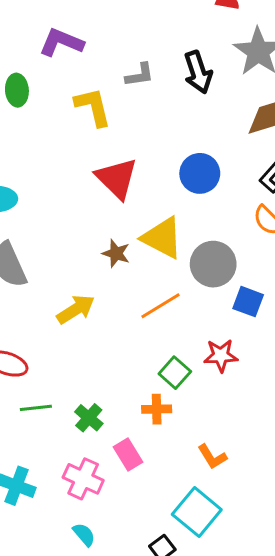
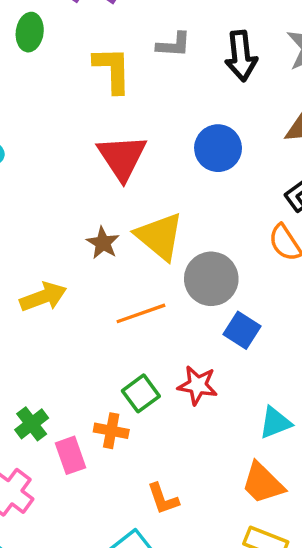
blue circle: (200, 173) -> (218, 148), moved
pink rectangle: (128, 455) -> (70, 455), moved

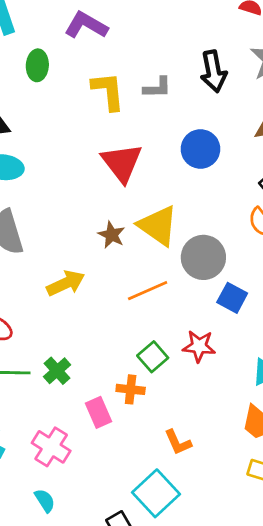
gray L-shape: (174, 45) -> (157, 88), moved
green cross: (32, 424) -> (57, 371), moved

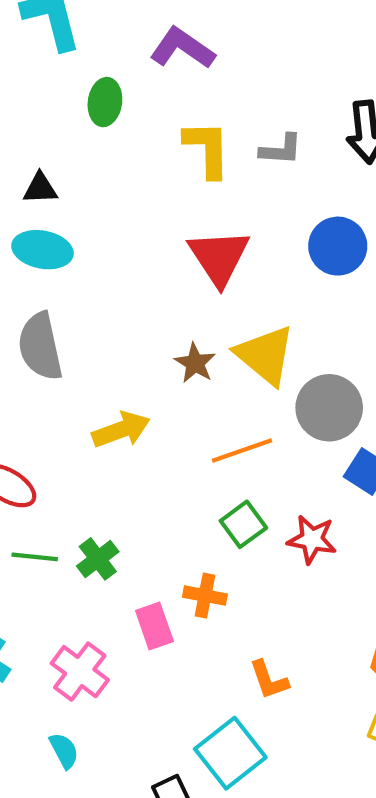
green square: (153, 357) -> (243, 524), moved

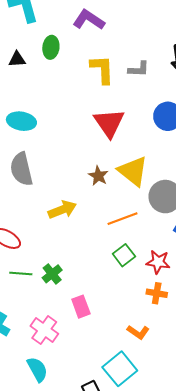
black triangle: (40, 188) -> (17, 59), moved
orange cross: (205, 596) -> (157, 293), moved
orange L-shape: (269, 680) -> (138, 332), turned -35
cyan semicircle: (64, 751) -> (37, 369), size x1.4

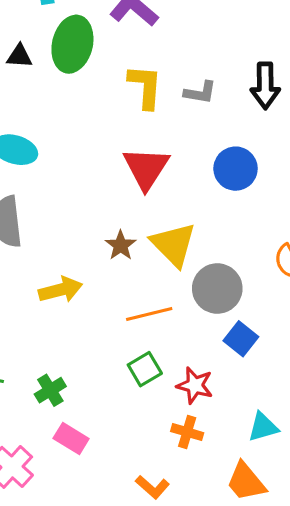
green ellipse: (51, 47) -> (72, 44), size x1.6
green cross: (52, 274) -> (50, 390), moved
pink rectangle: (81, 307) -> (71, 438), turned -45

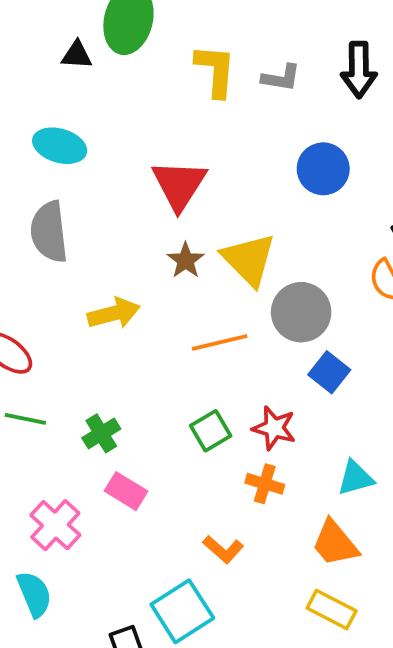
black triangle: (19, 56) -> (77, 55), moved
red triangle: (146, 168) -> (179, 185), moved
green square: (145, 369) -> (211, 431), moved

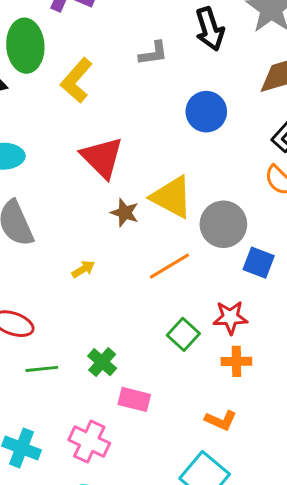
yellow L-shape: (215, 71) -> (76, 80), moved, turned -126
yellow arrow: (114, 313) -> (83, 269), size x0.6

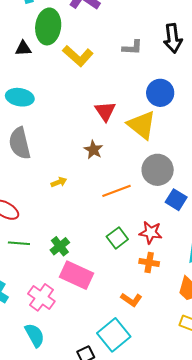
yellow L-shape: (76, 80) -> (78, 56), turned -100
red triangle: (102, 157) -> (105, 111), moved, size x0.7
yellow triangle: (172, 197) -> (142, 125), moved
pink rectangle: (134, 399) -> (76, 275), size x1.5

